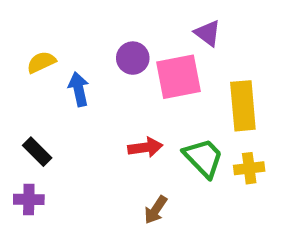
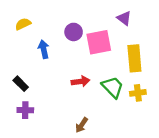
purple triangle: (208, 33) -> (124, 18), moved
yellow semicircle: (41, 62) -> (23, 24), moved
purple cross: (29, 199) -> (25, 110), moved
brown arrow: (156, 210) -> (82, 125), moved

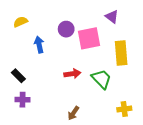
yellow cross: (138, 93) -> (124, 109), moved

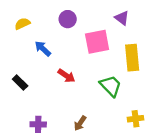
purple circle: (66, 29) -> (68, 19), moved
blue arrow: (39, 45) -> (43, 49), turned -35
red arrow: (72, 74) -> (66, 76), moved, turned 42
purple cross: (23, 100) -> (38, 124), moved

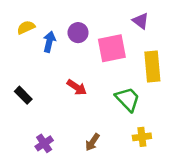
purple circle: (68, 19) -> (78, 33), moved
blue arrow: (43, 49) -> (49, 42), moved, turned 60
yellow cross: (136, 119) -> (142, 137), moved
purple cross: (38, 124) -> (44, 143), turned -35

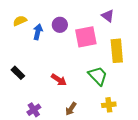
red arrow: (77, 87) -> (59, 80), moved

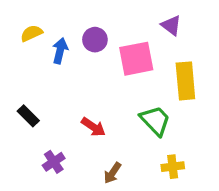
purple cross: (34, 110) -> (54, 162), moved

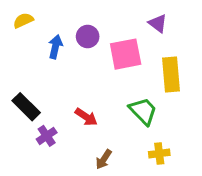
yellow semicircle: (31, 33) -> (23, 20), moved
black rectangle: (28, 116) -> (26, 107), size x1.4
purple cross: (54, 162) -> (47, 136), moved

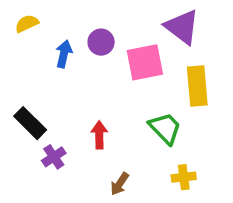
purple triangle: (158, 23) -> (182, 27), size x1.6
red arrow: (86, 117) -> (99, 135), turned -125

